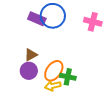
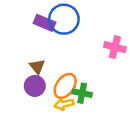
pink cross: (93, 22) -> (115, 47), moved
brown triangle: (31, 55) -> (37, 67), turned -40

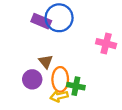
brown triangle: (37, 67) -> (46, 61), moved
orange ellipse: (65, 86) -> (60, 79), turned -35

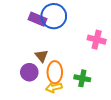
green cross: (76, 86) -> (82, 78), moved

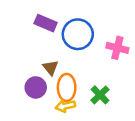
blue circle: (54, 16) -> (78, 34), moved
green cross: (82, 78) -> (100, 95), turned 35

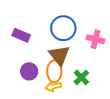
purple rectangle: (46, 23) -> (21, 35), moved
brown triangle: (51, 68) -> (59, 55), moved, size x1.6

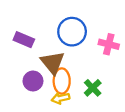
brown triangle: (59, 55) -> (53, 63), moved

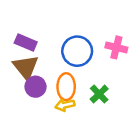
blue circle: (72, 32) -> (77, 51), moved
brown triangle: (53, 63) -> (26, 67), moved

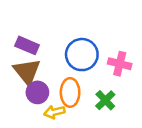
pink cross: (116, 47) -> (120, 64), moved
yellow arrow: (65, 105) -> (54, 112), moved

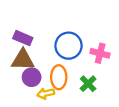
brown triangle: (27, 72) -> (23, 60), turned -50

